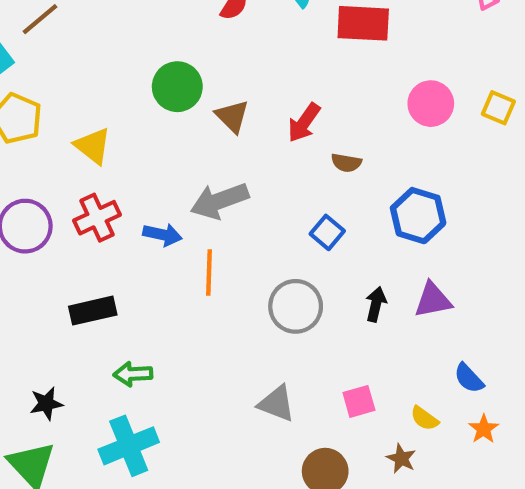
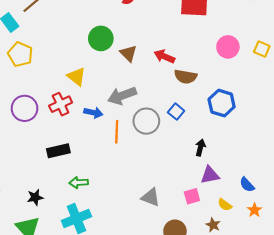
red arrow: (304, 123) -> (164, 56), turned 78
yellow triangle: (93, 146) -> (76, 77), moved
brown semicircle: (346, 163) -> (186, 77), size x1.5
purple triangle: (433, 300) -> (210, 175), moved
gray circle: (296, 306) -> (146, 121), moved

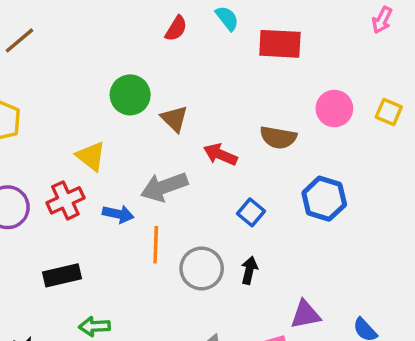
red arrow: (164, 56) -> (220, 154), moved
brown semicircle: (186, 77) -> (278, 137), moved
gray circle: (146, 121) -> (202, 269), moved
black arrow: (200, 148) -> (249, 270), moved

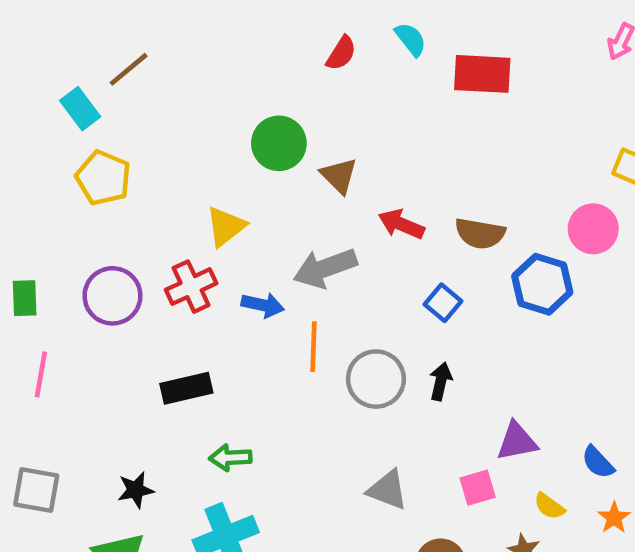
pink circle: (334, 109) -> (593, 229), moved
brown semicircle: (278, 137) -> (480, 233), moved
yellow triangle: (91, 156) -> (226, 226), turned 44

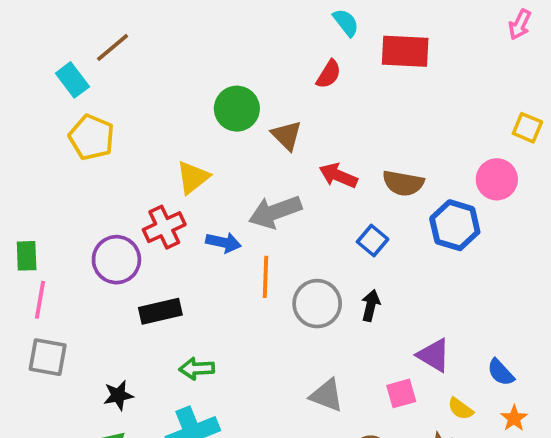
red semicircle: (341, 53) -> (329, 74), moved
purple circle: (112, 296) -> (116, 260), moved
green rectangle: (25, 298) -> (27, 256), moved
purple triangle: (517, 441) -> (434, 355), turned 42
gray square: (36, 490) -> (48, 357), moved

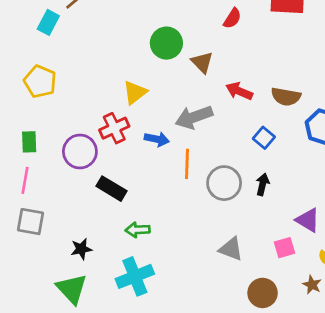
cyan rectangle: (72, 80) -> (48, 22), turned 65
yellow pentagon: (92, 137) -> (40, 81), moved
green rectangle: (27, 256) -> (29, 142), moved
black rectangle: (160, 311) -> (112, 189), turned 44

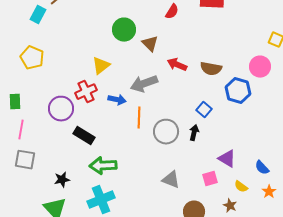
blue square: (264, 138) -> (204, 110), moved
green rectangle: (29, 142) -> (15, 102), moved
green arrow: (138, 230) -> (103, 166), size x1.5

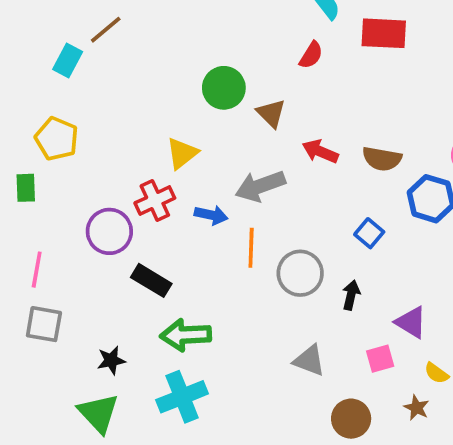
green rectangle: (15, 102) -> (26, 188), moved
black arrow: (194, 133) -> (351, 295), moved

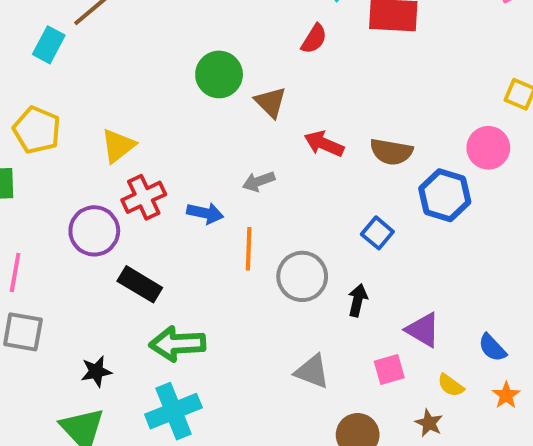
yellow triangle: (182, 153) -> (118, 146), moved
gray arrow: (260, 186) -> (259, 181), size x0.6

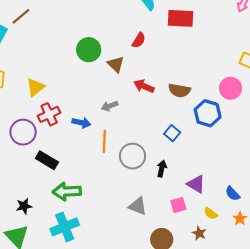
red semicircle: (314, 39) -> (139, 40), moved

